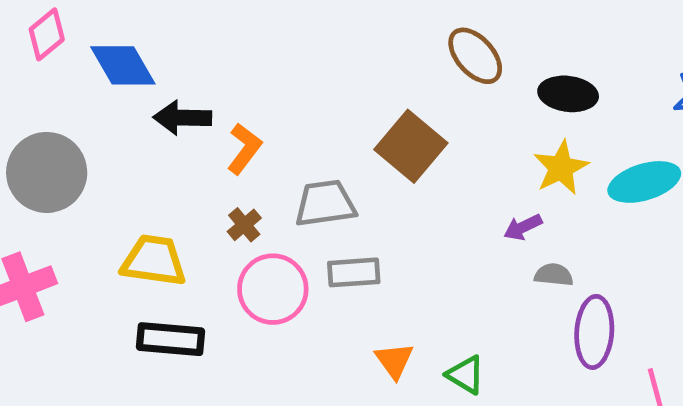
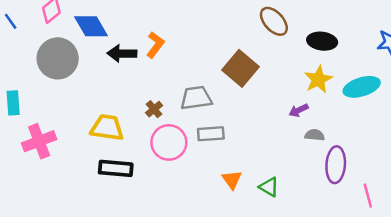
orange L-shape: (244, 149) -> (155, 45), moved
gray circle: (47, 172) -> (58, 58), moved

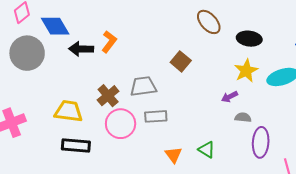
brown square: (241, 68) -> (181, 61), size x0.7
brown cross: (154, 109) -> (108, 96), size x1.5
green triangle: (269, 187) -> (207, 150), moved

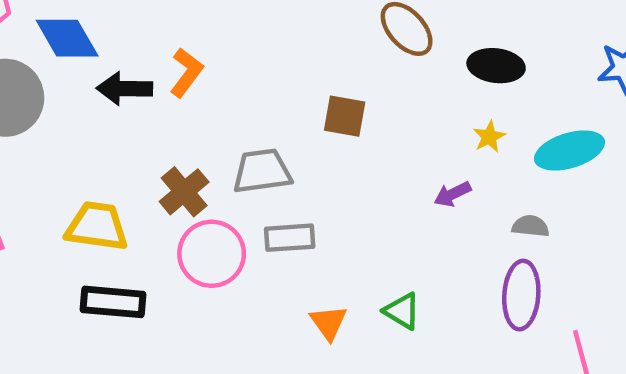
brown square: (181, 61) -> (345, 116), turned -30
yellow star: (246, 71) -> (489, 137), size x0.6
gray semicircle: (243, 117) -> (530, 226), moved

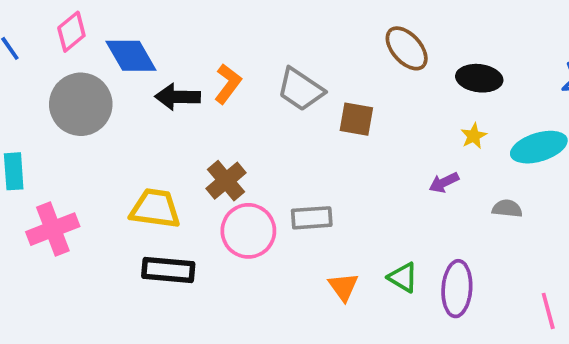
gray trapezoid: (262, 171) -> (300, 89), moved, turned -138
purple ellipse: (521, 295) -> (457, 289), moved

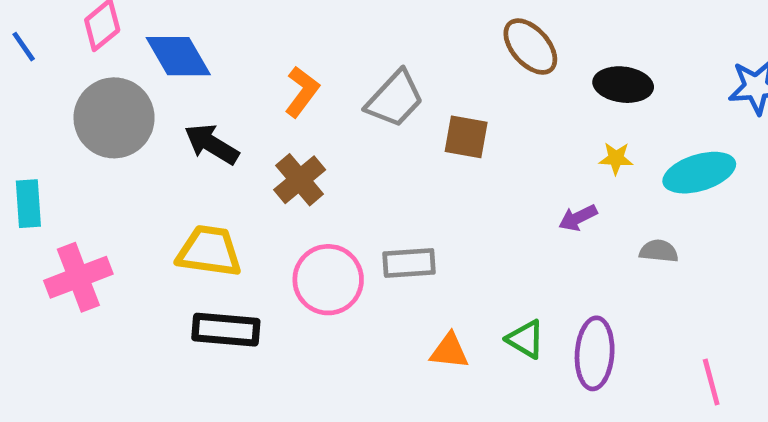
gray trapezoid: (300, 89) -> (395, 99), turned -81
black arrow: (178, 97) -> (212, 144), moved, turned 30
yellow star: (474, 136) -> (616, 158), turned 30
brown cross: (226, 181) -> (300, 180), moved
orange triangle: (343, 287) -> (449, 351), turned -48

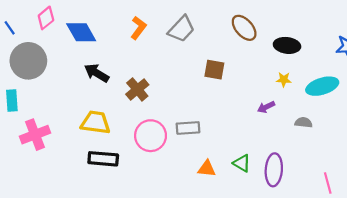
orange L-shape: (302, 92) -> (138, 28), moved
gray trapezoid: (395, 99) -> (181, 29), moved
gray circle: (114, 118) -> (28, 61), moved

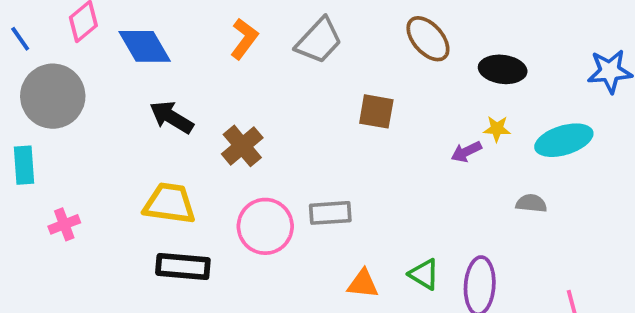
purple arrow: (266, 107) -> (466, 152), moved
pink cross: (35, 135) -> (64, 224), size x0.6

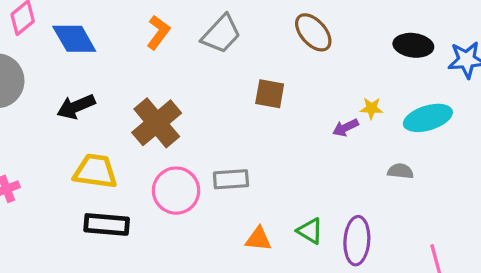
black ellipse: (503, 69) -> (413, 45), moved
black arrow: (171, 117) -> (76, 107), moved, turned -54
brown cross: (242, 146) -> (157, 123), size x1.4

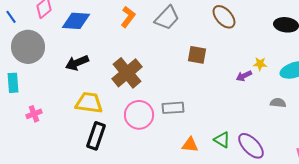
blue diamond: (74, 39) -> (76, 21), turned -56
black rectangle: (107, 224) -> (96, 136), turned -76
purple ellipse: (357, 241) -> (251, 146), turned -48

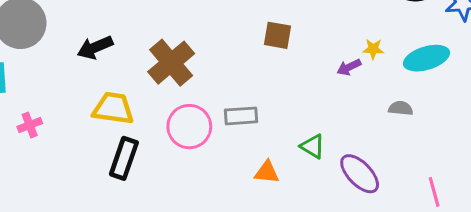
green triangle: (222, 140) -> (312, 146), moved

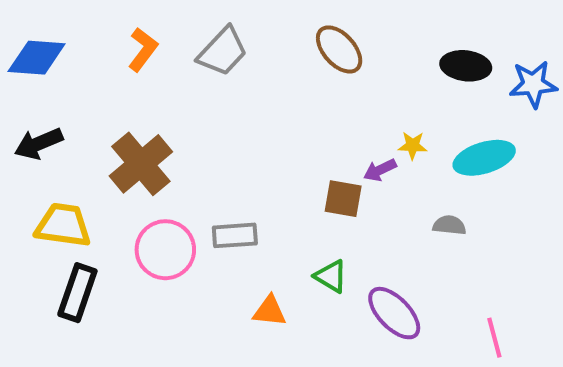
brown square: (277, 35) -> (343, 199), moved

